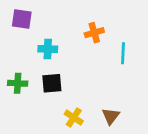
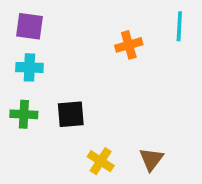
cyan cross: (48, 49) -> (29, 67), moved
cyan line: (123, 53) -> (179, 26), moved

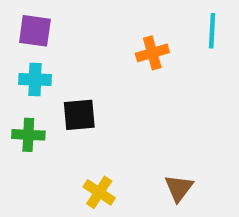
black square: (71, 114) -> (79, 115), moved
yellow cross: (101, 161) -> (99, 192), moved

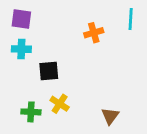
green cross: (28, 135) -> (31, 112), moved
yellow cross: (99, 192) -> (60, 104), moved

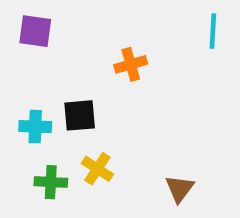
orange cross: (94, 33) -> (131, 64), moved
cyan cross: (21, 49) -> (35, 127), moved

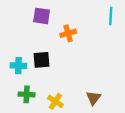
purple square: (35, 31) -> (42, 16), moved
yellow cross: (97, 169) -> (55, 101), moved

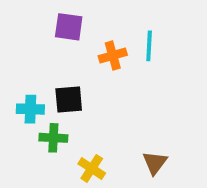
cyan line: (111, 16) -> (149, 46), moved
green cross: (27, 94) -> (53, 138), moved

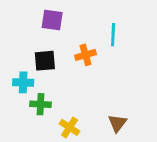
orange cross: (113, 55) -> (85, 55), moved
black square: (69, 100) -> (45, 61), moved

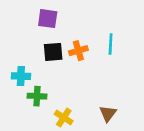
cyan line: (113, 35) -> (111, 44), moved
black square: (45, 61) -> (53, 52), moved

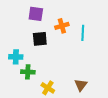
orange cross: (78, 51) -> (62, 26), moved

